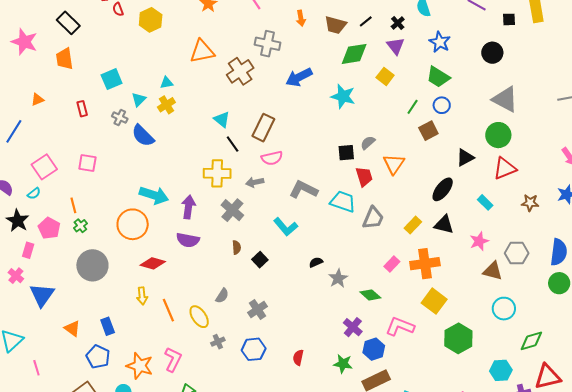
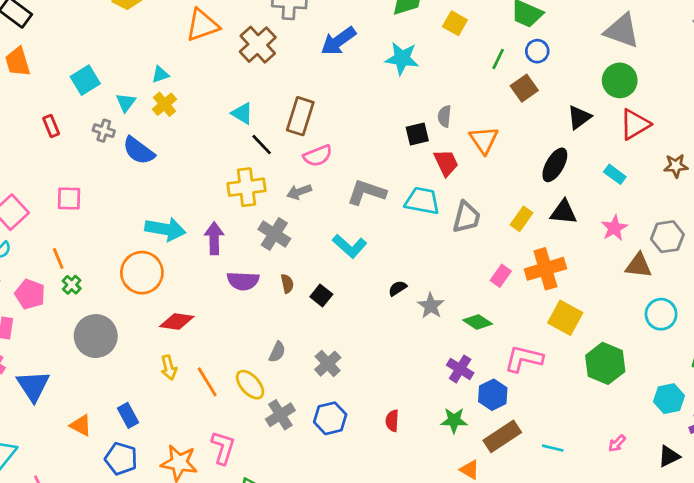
gray semicircle: (368, 143) -> (444, 116), turned -35
purple semicircle: (188, 240) -> (243, 281), moved
gray cross: (218, 342) -> (280, 415), size x1.5

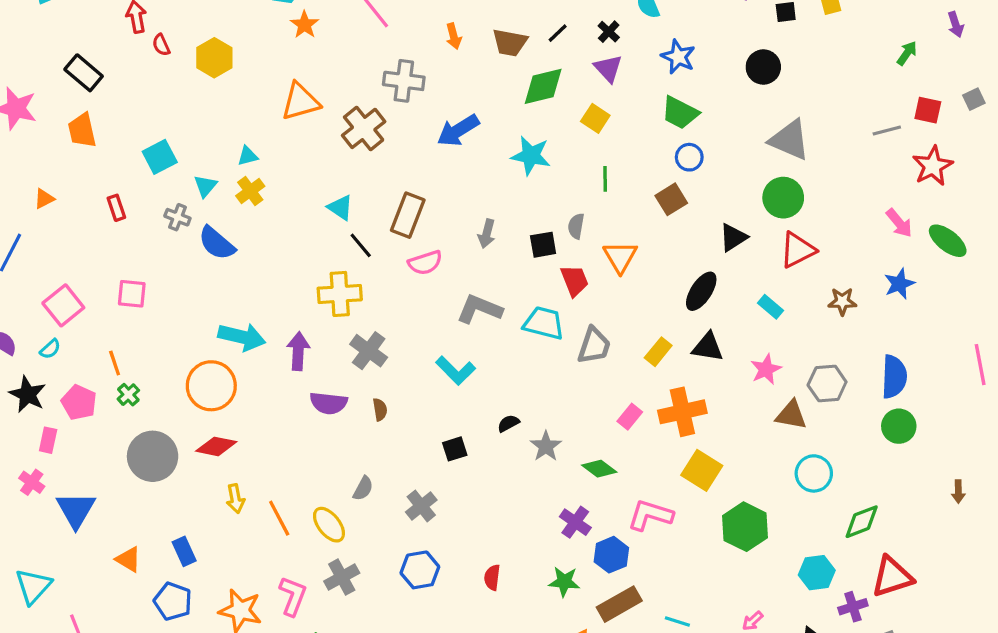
green line: (498, 59) -> (605, 179), moved, turned -30
gray arrow: (299, 192) -> (487, 234), moved, turned -60
black square: (321, 295) -> (455, 449), moved, turned 30
red diamond: (177, 322) -> (216, 446), moved
gray cross: (280, 415) -> (342, 577), moved

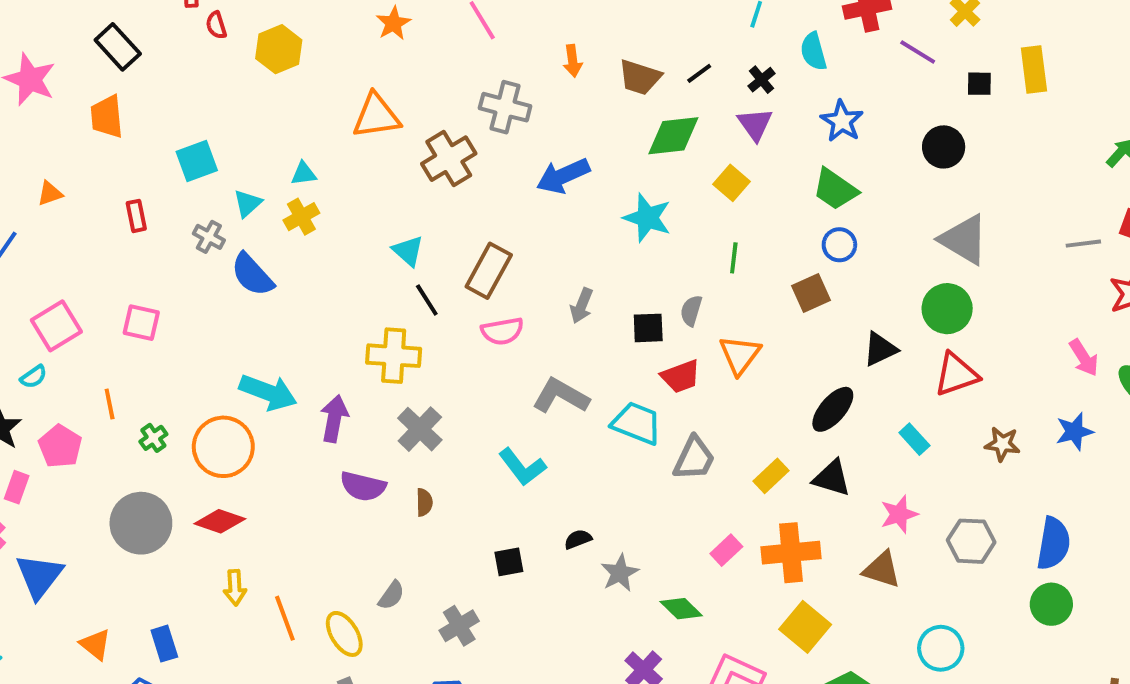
red trapezoid: (575, 281) -> (681, 376), turned 84
green cross: (128, 395) -> (153, 438), moved
brown triangle: (791, 415) -> (882, 570), moved

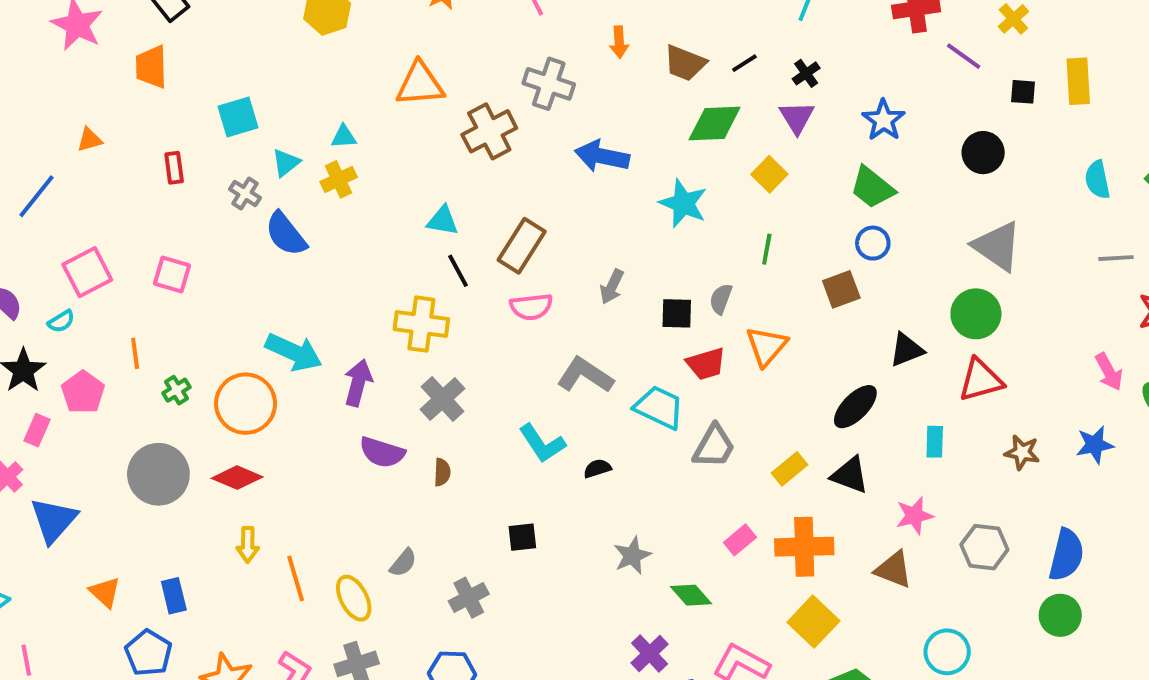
cyan semicircle: (813, 51) -> (1097, 180), moved
blue arrow: (563, 176) -> (602, 156), turned 32
cyan triangle: (408, 251) -> (443, 221), turned -36
cyan rectangle: (914, 439) -> (935, 442), turned 40
black semicircle: (578, 539) -> (597, 468), moved

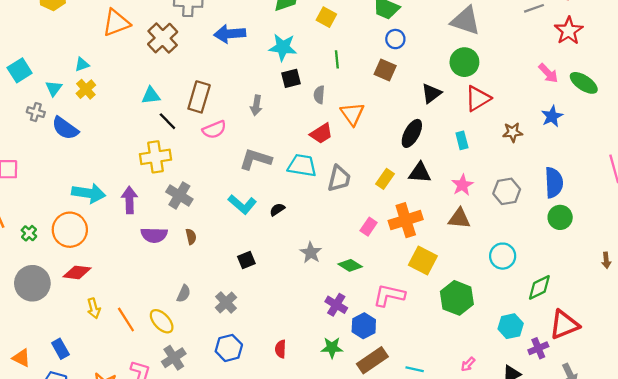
brown square: (841, 289) -> (385, 70), turned -30
black square: (677, 313) -> (291, 78), moved

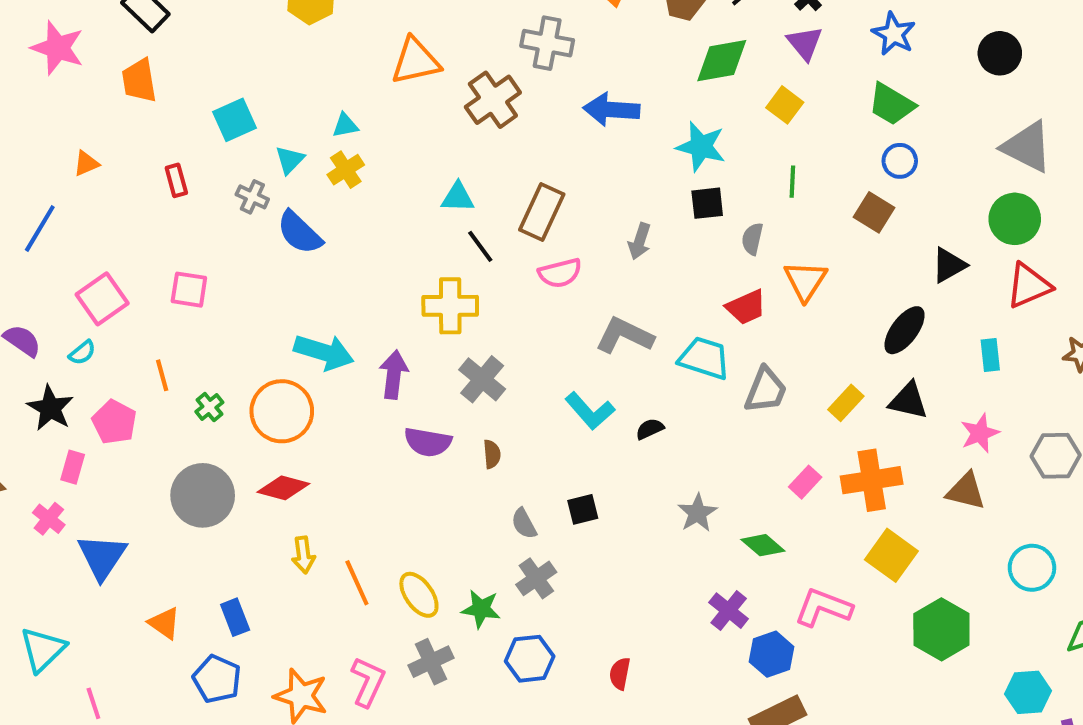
gray semicircle: (184, 294) -> (524, 524), moved, turned 120
green star: (332, 348) -> (481, 609), moved

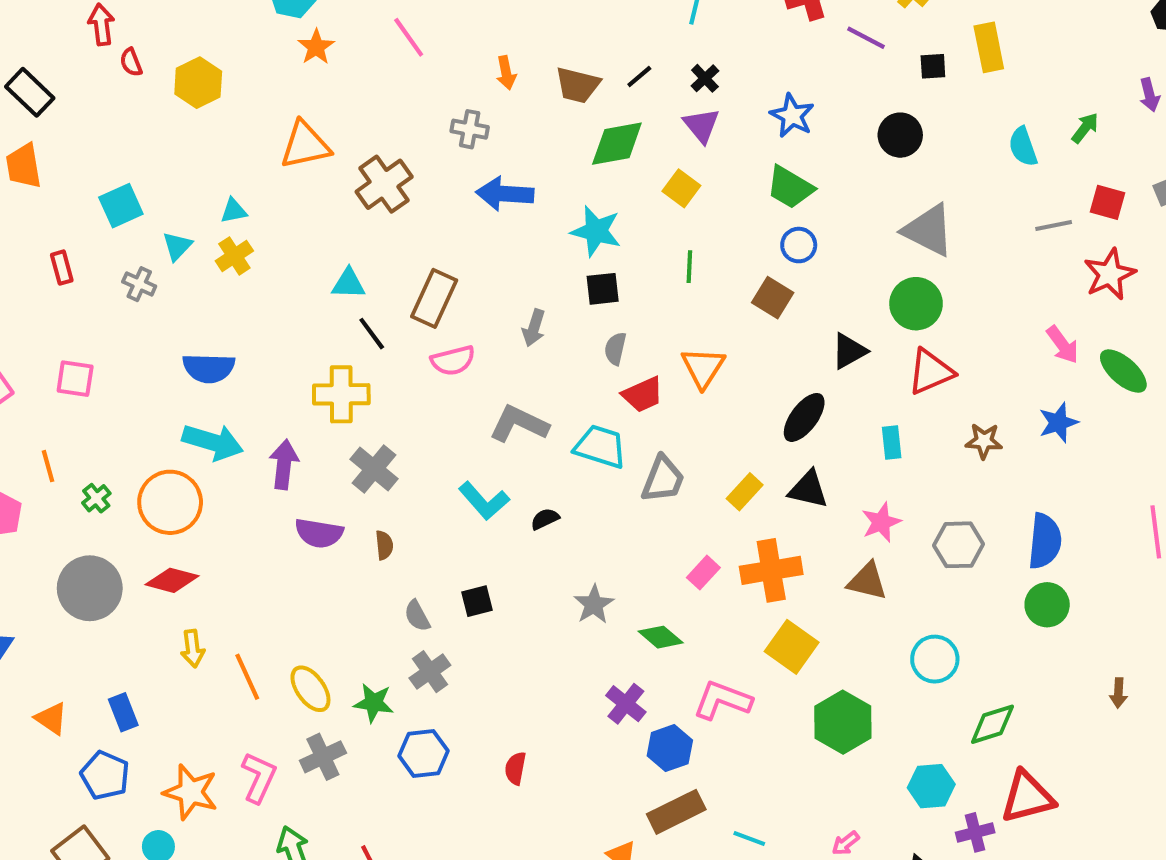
gray cross: (547, 43) -> (470, 129), moved, size x0.7
blue semicircle: (299, 233) -> (209, 368), moved, turned -42
gray semicircle: (752, 239) -> (615, 349), moved

